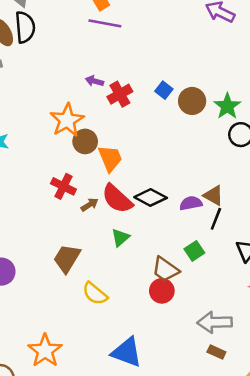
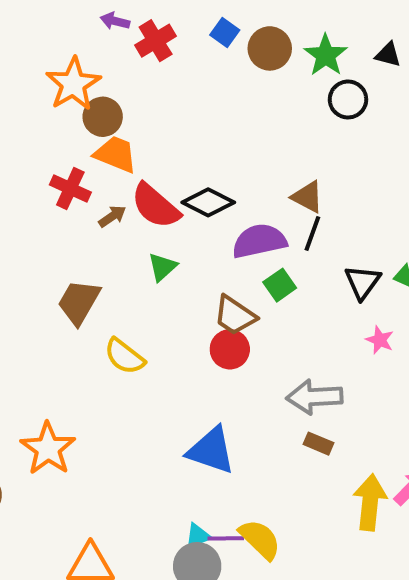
orange trapezoid: (110, 158) -> (116, 154), moved, turned -44
purple semicircle: (191, 203) -> (259, 241), moved, size x1.5
blue triangle: (127, 352) -> (211, 450), moved

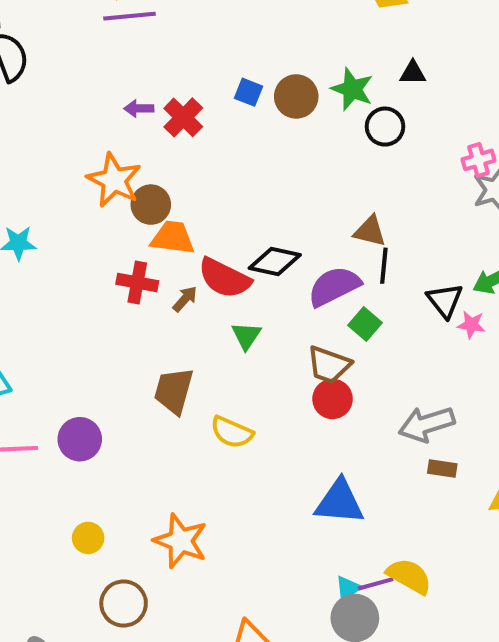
pink star: (380, 340) -> (471, 325), moved

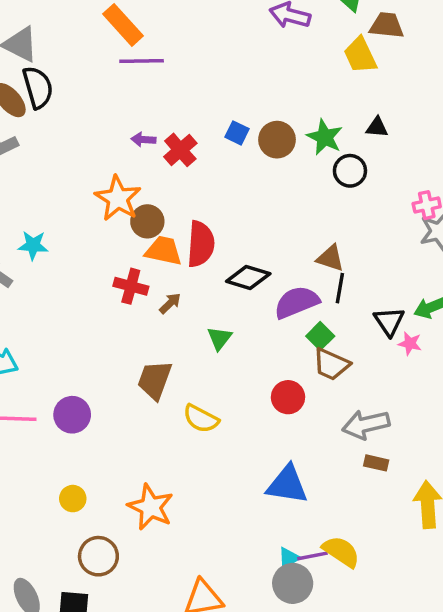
red semicircle: (224, 278) -> (201, 244), moved, turned -117
brown trapezoid: (329, 365) -> (331, 364), moved

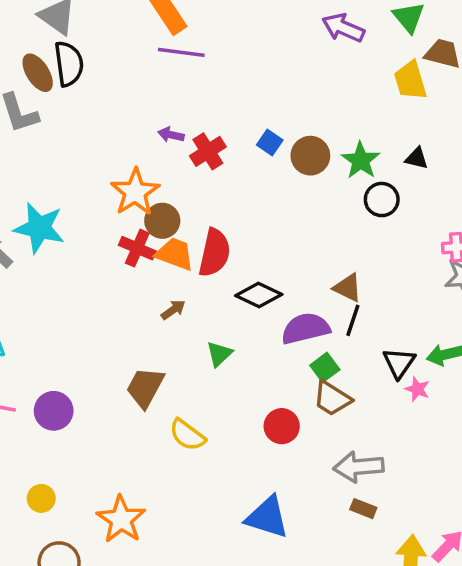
cyan star: (33, 245) -> (39, 228), size x1.6
red cross: (131, 286) -> (137, 248), moved

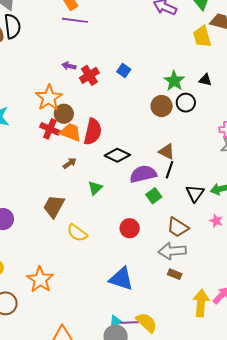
brown circle: (310, 156) -> (162, 106), moved
pink star: (417, 389) -> (216, 221), moved
brown trapezoid: (332, 399) -> (178, 227), moved

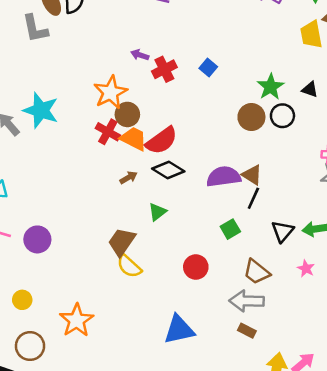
red semicircle: (93, 132) -> (162, 141), turned 36
black diamond: (117, 155) -> (168, 170), moved
purple semicircle: (143, 174) -> (224, 177), moved
brown trapezoid: (54, 206) -> (122, 242), moved
blue triangle: (121, 279) -> (179, 330), turned -36

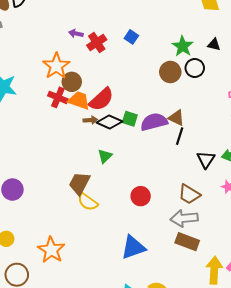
brown arrow: (128, 178) -> (90, 120), moved, turned 32
green square: (230, 229) -> (130, 119), moved, turned -35
brown rectangle: (247, 331) -> (187, 242), size x1.6

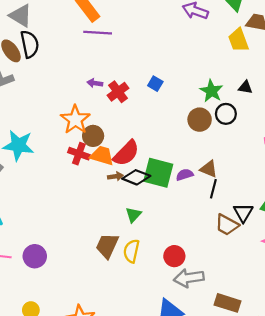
green square: (130, 119) -> (158, 173), size x1.8
purple semicircle: (154, 122) -> (185, 175), size x0.6
brown trapezoid: (189, 194) -> (227, 225), moved
yellow semicircle: (88, 202) -> (131, 251), moved, turned 70
gray arrow: (184, 218) -> (189, 278), moved

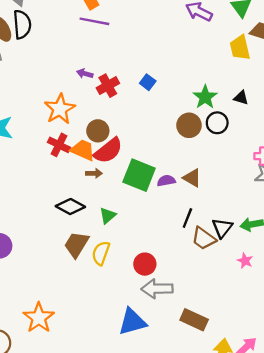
brown circle: (93, 136) -> (98, 131), moved
black diamond: (136, 177) -> (70, 207), moved
black line: (213, 189) -> (187, 218), moved

